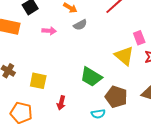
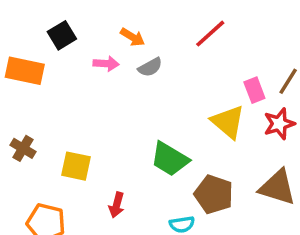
pink arrow: (49, 31) -> (106, 64), moved

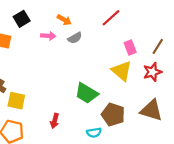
pink rectangle: (254, 90) -> (130, 48), moved
yellow square: (76, 166) -> (16, 101), moved

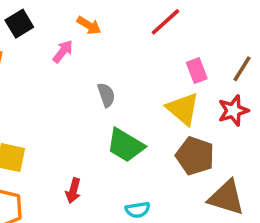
pink arrow: (48, 36) -> (63, 51), turned -56
gray semicircle: (75, 38) -> (106, 95), moved, turned -80
brown triangle: (151, 110) -> (226, 198), moved
brown pentagon: (113, 114) -> (195, 156), moved

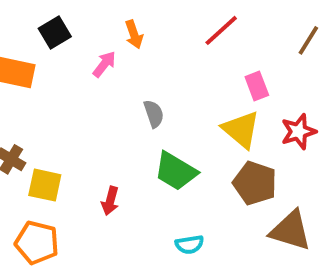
orange arrow: (89, 25) -> (134, 34), turned 40
brown line: (242, 69) -> (308, 40), moved
red arrow: (73, 191) -> (110, 201), moved

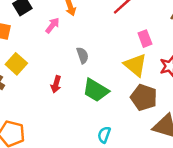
yellow square: (45, 185) -> (16, 64), moved, turned 30
red arrow: (110, 201) -> (56, 84), moved
cyan semicircle: (189, 245) -> (104, 135), turned 119

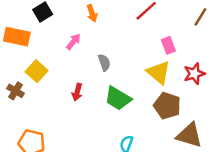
pink arrow: (52, 25) -> (73, 42), moved

